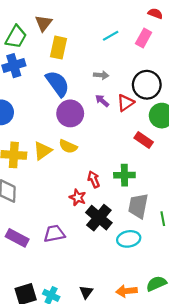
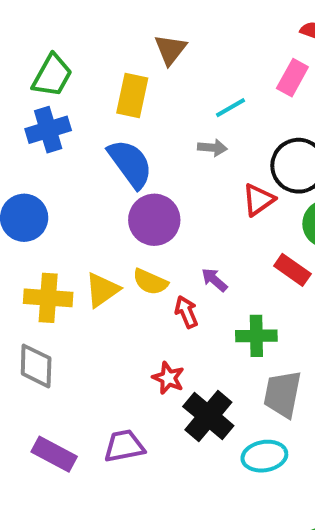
brown triangle: (44, 23) -> (170, 50), moved
cyan line: (111, 36) -> (230, 108), moved
purple arrow: (102, 101) -> (214, 280), moved
red arrow: (94, 179) -> (186, 312), moved

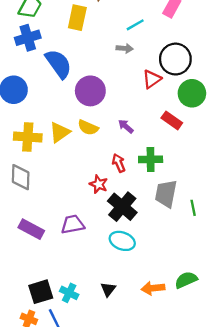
blue semicircle: (130, 164) -> (58, 64), moved
red arrow: (186, 312) -> (119, 163), moved
cyan ellipse: (264, 456) -> (122, 241), moved, turned 30

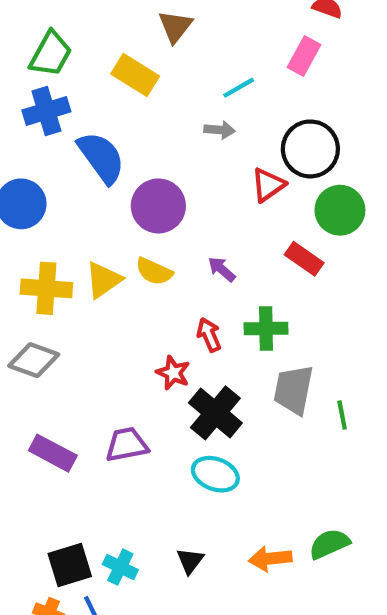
yellow rectangle: (77, 18) -> (135, 75), turned -70
gray diamond: (21, 177) -> (34, 360), turned -72

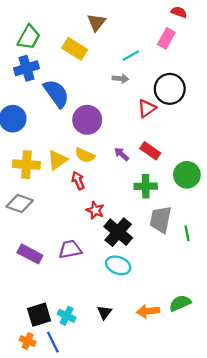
green circle: (340, 210) -> (187, 175), moved
red rectangle: (304, 259) -> (150, 151), moved
red arrow: (209, 335) -> (78, 181), moved

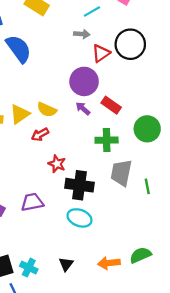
red triangle: (147, 108) -> (101, 53), moved
purple circle: (87, 120) -> (84, 81), moved
red arrow: (78, 181) -> (40, 134), turned -96
black cross: (118, 232) -> (80, 185), turned -32

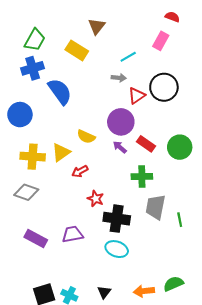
yellow semicircle: (47, 110) -> (86, 137), moved
green circle: (147, 129) -> (180, 147), moved

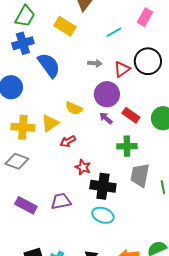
gray arrow: (119, 78) -> (95, 63), moved

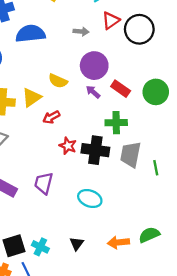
blue semicircle: (49, 65) -> (30, 34), turned -60
red triangle: (122, 69) -> (111, 20), moved
black cross: (103, 186) -> (95, 150), moved
purple trapezoid: (61, 201) -> (44, 183), turned -65

